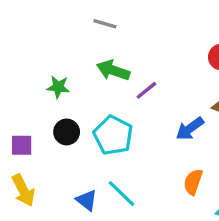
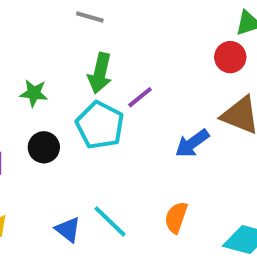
green arrow: (113, 70) -> (100, 73), turned -96
cyan pentagon: (113, 135) -> (100, 125), moved
orange semicircle: (193, 182) -> (176, 217), moved

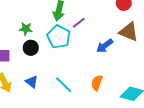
green star: (34, 93) -> (26, 29), moved
blue triangle: (68, 229) -> (32, 82), moved

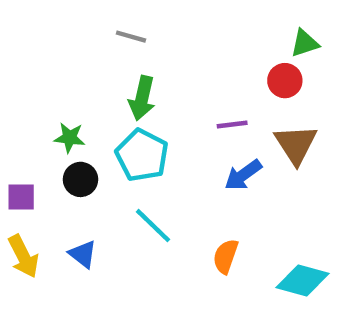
purple line: (79, 23) -> (232, 125), moved, turned 32
brown triangle: (129, 32) -> (296, 144), turned 35
cyan line: (64, 85) -> (153, 226), moved

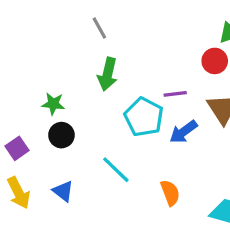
gray line: (131, 37) -> (99, 28), turned 45
cyan pentagon: (142, 155) -> (144, 117), moved
purple square: (21, 197) -> (17, 148), turned -35
orange semicircle: (226, 256) -> (170, 193), turned 140

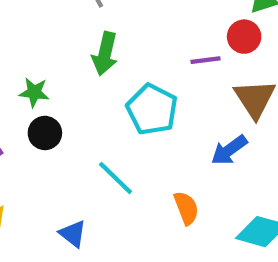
purple line: (175, 94) -> (206, 60), moved
blue arrow: (183, 132) -> (229, 150), moved
blue triangle: (63, 191) -> (73, 234), moved

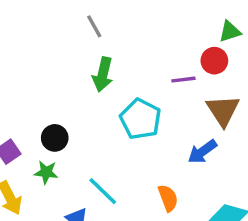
green star: (34, 92) -> (46, 172), moved
cyan line: (116, 178) -> (103, 191), moved

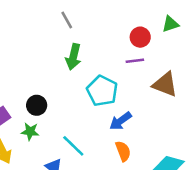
red circle: (214, 61) -> (140, 37), moved
brown triangle: (223, 110) -> (165, 84), turned -36
blue arrow: (202, 152) -> (121, 121), moved

